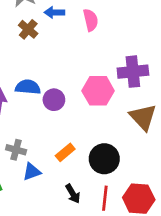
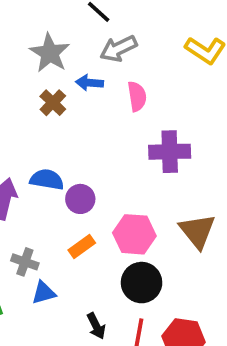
purple cross: (133, 72) -> (170, 152), moved
pink hexagon: (98, 91) -> (134, 234), moved
orange rectangle: (65, 152) -> (82, 246), moved

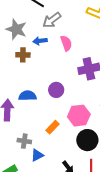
brown cross: (53, 103) -> (23, 55), turned -32
purple circle: (80, 199) -> (56, 90), moved

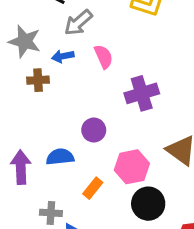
blue semicircle: (27, 96) -> (60, 157), moved

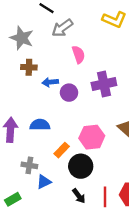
blue arrow: (63, 56) -> (50, 82), moved
purple circle: (94, 130) -> (69, 93), moved
black circle: (148, 204) -> (81, 166), moved

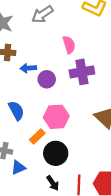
pink semicircle: (78, 54) -> (69, 45), moved
blue semicircle: (40, 125) -> (16, 111), turned 60
pink hexagon: (92, 137) -> (56, 117), moved

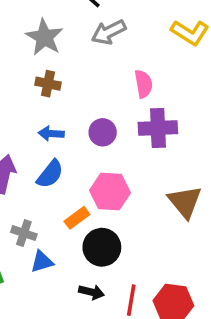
blue arrow: (28, 68) -> (51, 134), moved
blue semicircle: (16, 111) -> (50, 174), turned 60
black arrow: (53, 183) -> (91, 292), turned -49

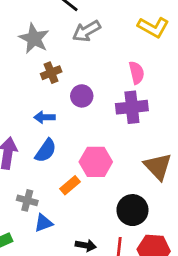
brown cross: (48, 84) -> (51, 73), moved, turned -30
pink semicircle: (143, 84) -> (137, 73), moved
purple circle: (103, 132) -> (82, 96), moved
black circle: (102, 247) -> (132, 210), moved

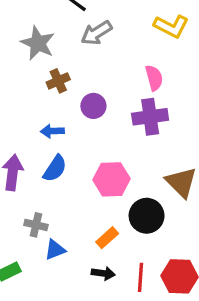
orange rectangle: (70, 185) -> (107, 238), moved
black circle: (132, 210) -> (147, 216), moved

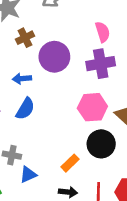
purple circle: (93, 106) -> (54, 57), size x1.5
pink hexagon: (112, 179) -> (92, 107), moved

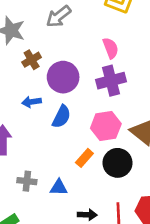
blue semicircle: (25, 109) -> (61, 117), moved
orange rectangle: (70, 163) -> (84, 158), moved
blue triangle: (28, 175) -> (59, 188), moved, turned 30

